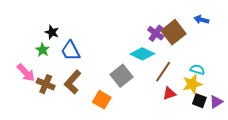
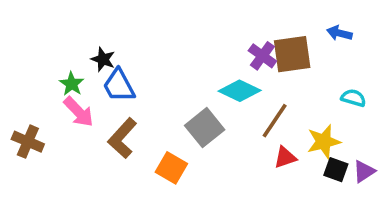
black star: (52, 32) -> (103, 59), moved
brown square: (173, 32) -> (292, 54), turned 30
cyan semicircle: (197, 70) -> (353, 98), moved
pink arrow: (26, 73) -> (79, 112), moved
brown cross: (46, 84) -> (28, 142), moved

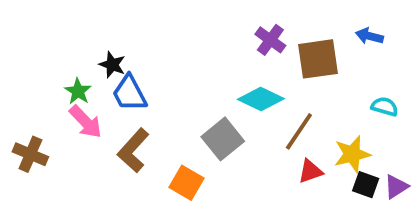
purple cross: (262, 56) -> (270, 40), moved

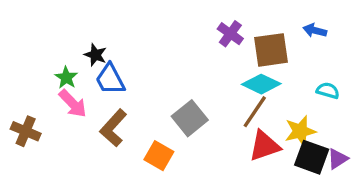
cyan diamond: (261, 99) -> (261, 84), moved
red triangle: (310, 171) -> (264, 146), size x1.5
black square: (366, 185) -> (312, 157), size x1.5

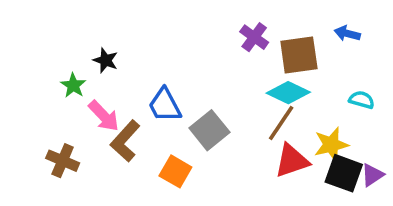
blue trapezoid: (110, 79) -> (165, 105), moved
pink arrow: (73, 104) -> (104, 116), moved
brown cross: (26, 131) -> (63, 161), moved

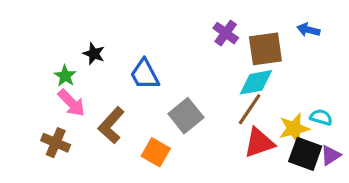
cyan diamond: (288, 93) -> (256, 82), turned -36
cyan semicircle: (362, 100) -> (321, 117), moved
blue trapezoid: (165, 105) -> (145, 74), moved
pink arrow: (104, 116) -> (72, 103), moved

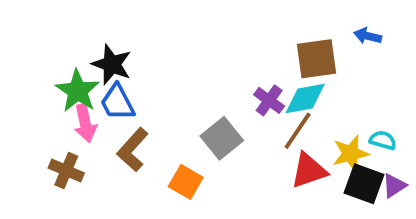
purple cross: (226, 33) -> (269, 100), moved
black star: (94, 54) -> (112, 64), size x1.5
blue trapezoid: (145, 74) -> (117, 102), moved
green star: (65, 76) -> (78, 91), size x1.6
pink arrow: (72, 103) -> (85, 123), turned 32

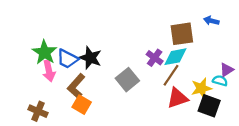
black star: (112, 64) -> (90, 58), moved
blue trapezoid: (117, 102) -> (67, 59), turned -35
brown cross: (66, 171) -> (38, 111), moved
orange square: (186, 182) -> (82, 105), moved
purple triangle: (394, 186) -> (227, 70), moved

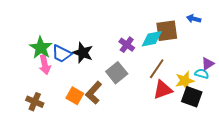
cyan diamond: (175, 57) -> (152, 39), moved
purple cross: (155, 58) -> (127, 45), moved
brown L-shape: (76, 86) -> (94, 93), moved

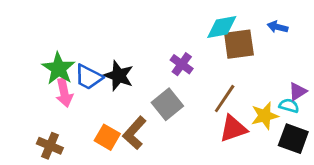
cyan diamond: (152, 39) -> (222, 27), moved
black square: (192, 97) -> (293, 139), moved

